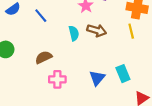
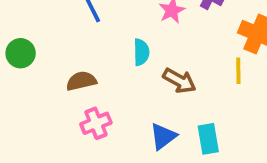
brown arrow: (97, 30) -> (179, 81), moved
pink cross: (57, 79) -> (96, 123), turned -35

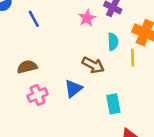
cyan semicircle: (141, 52) -> (113, 42), moved
blue triangle: (163, 136) -> (73, 89), moved

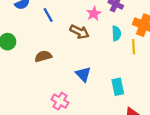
brown arrow: (93, 65) -> (79, 32), moved
blue triangle: (73, 89) -> (83, 74), turned -35
pink cross: (38, 95) -> (60, 101), moved, turned -35

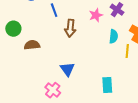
brown arrow: (79, 32) -> (70, 28), moved, turned 60
brown semicircle: (43, 56) -> (32, 45), moved
blue triangle: (83, 74) -> (67, 69), moved

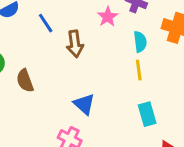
brown semicircle: (32, 45) -> (25, 81), turned -91
yellow line: (127, 51) -> (139, 70), moved

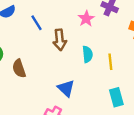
cyan semicircle: (140, 42) -> (88, 54), moved

